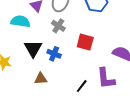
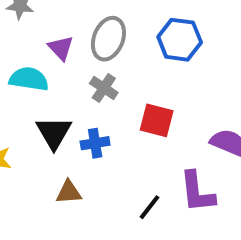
blue cross: (54, 54) -> (95, 143), turned -32

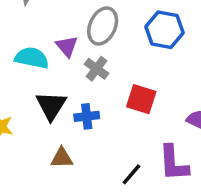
purple triangle: (61, 48) -> (67, 46), moved

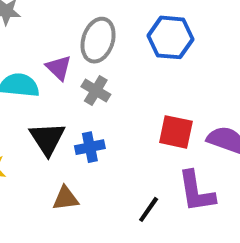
red square: (141, 99) -> (176, 132), moved

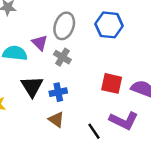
purple L-shape: (196, 192) -> (124, 121), turned -56
brown triangle: (66, 198) -> (56, 120), moved, turned 42
black line: (149, 209) -> (94, 131), turned -70

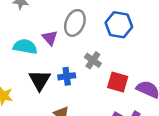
gray cross: (62, 57) -> (93, 60), moved
blue cross: (58, 92) -> (67, 76), moved

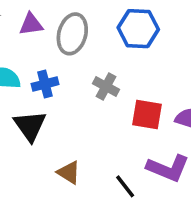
purple triangle: (50, 38) -> (31, 24), moved, turned -49
blue cross: (67, 76) -> (45, 84), moved

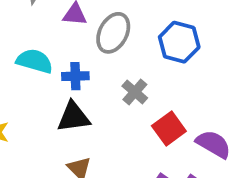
red square: (147, 115) -> (169, 129), turned 32
black triangle: (30, 126) -> (73, 117), moved, turned 45

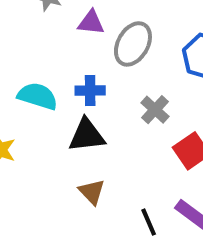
cyan semicircle: (35, 61) -> (38, 96), moved

